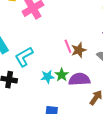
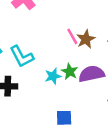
cyan L-shape: (24, 57) -> (22, 56), turned -80

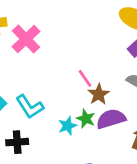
brown star: (86, 39) -> (99, 94), moved

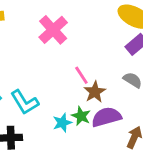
pink cross: (26, 39) -> (53, 30), moved

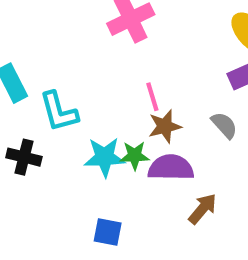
green star: (81, 116) -> (135, 156), turned 30
cyan star: (62, 123) -> (105, 157), size x1.4

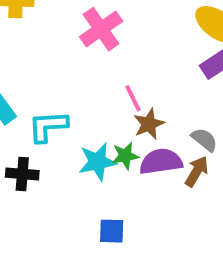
cyan L-shape: (59, 112) -> (48, 126), turned 111
gray semicircle: (224, 125) -> (204, 140), moved
brown arrow: (203, 209) -> (197, 171), moved

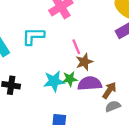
cyan L-shape: (48, 126) -> (33, 36), moved
gray semicircle: (204, 140) -> (113, 106), moved, turned -64

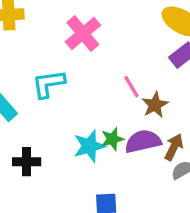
pink line: (76, 47) -> (131, 87), moved
brown star: (84, 62) -> (155, 105), moved

